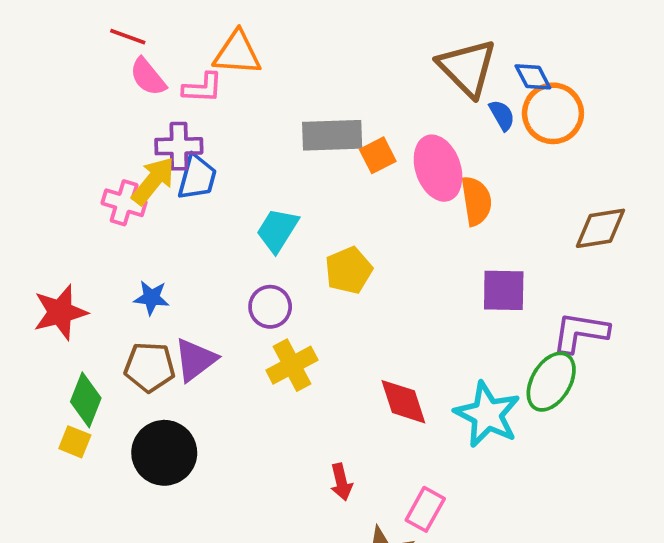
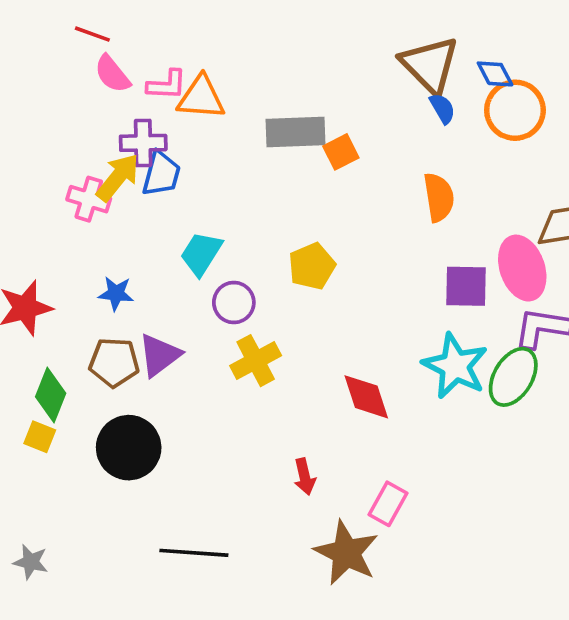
orange triangle: (237, 53) -> (201, 98), moved
blue semicircle: (502, 115) -> (442, 108), moved
pink ellipse: (438, 168) -> (522, 268), moved
cyan trapezoid: (277, 230) -> (201, 254), moved
cyan star: (487, 414) -> (455, 366), moved

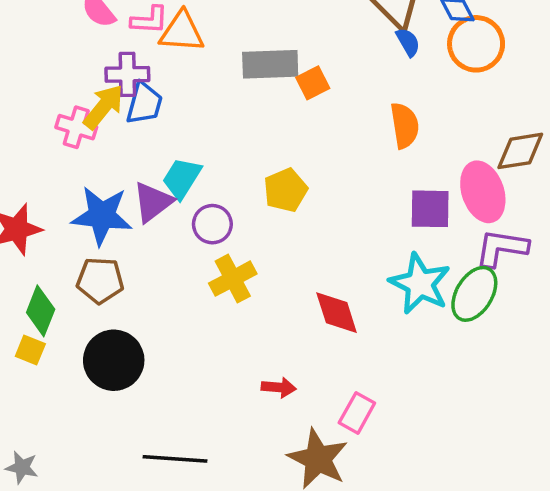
blue star: (116, 293) -> (102, 216), size x1.8
purple triangle: (159, 355) -> (153, 202), moved
red arrow: (305, 477) -> (279, 387), turned -72

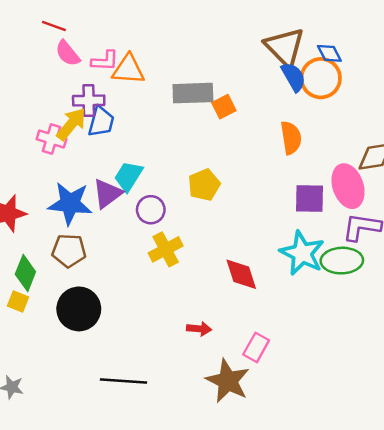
blue semicircle: (408, 42) -> (293, 77), size x1.4
orange circle: (476, 44) -> (321, 78), moved
green ellipse: (474, 294) -> (342, 261), turned 57

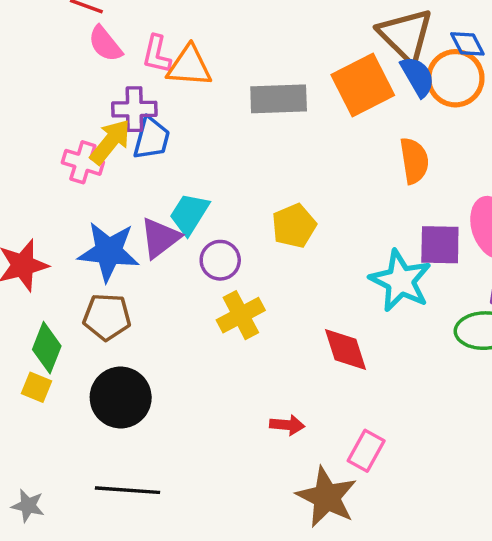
pink L-shape: (105, 61) -> (157, 54), turned 100
orange square: (224, 107) -> (363, 85), moved, size x1.8
cyan star: (302, 253) -> (400, 281), moved
black line: (123, 381) -> (128, 490), moved

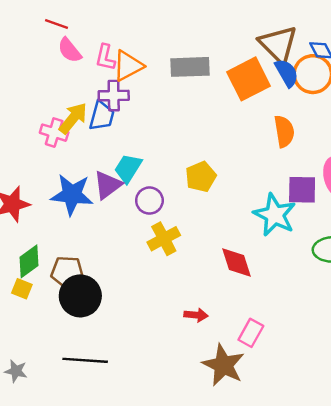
orange triangle: (189, 66) -> (128, 66), turned -32
gray rectangle: (279, 99) -> (190, 67), moved
purple cross: (134, 109) -> (114, 96), moved
brown pentagon: (107, 317) -> (67, 272), moved
green diamond: (47, 348) -> (29, 261), turned 32

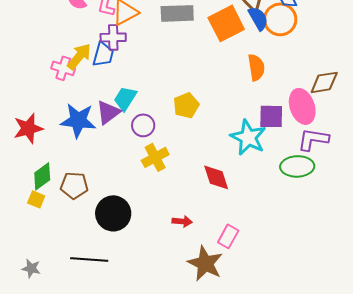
black circle: (80, 296) -> (113, 213), moved

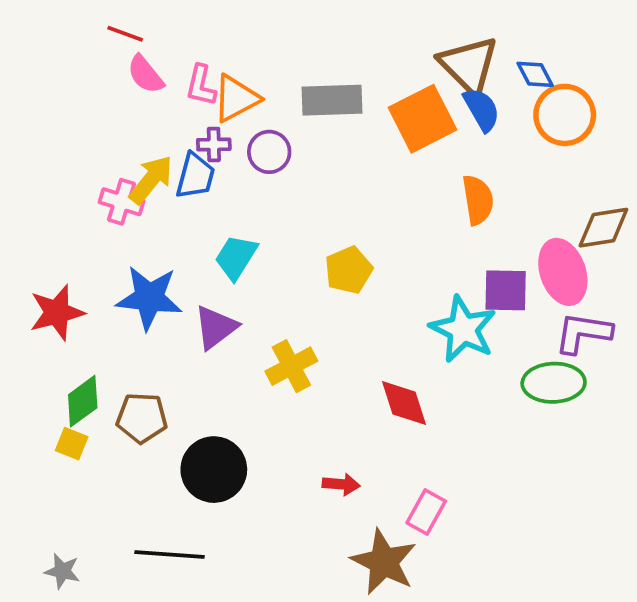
orange circle: (280, 19) -> (565, 115), moved
purple cross: (113, 37) -> (214, 145), size x0.7
purple triangle: (108, 112) -> (216, 327), moved
purple circle: (143, 125) -> (269, 152), moved

